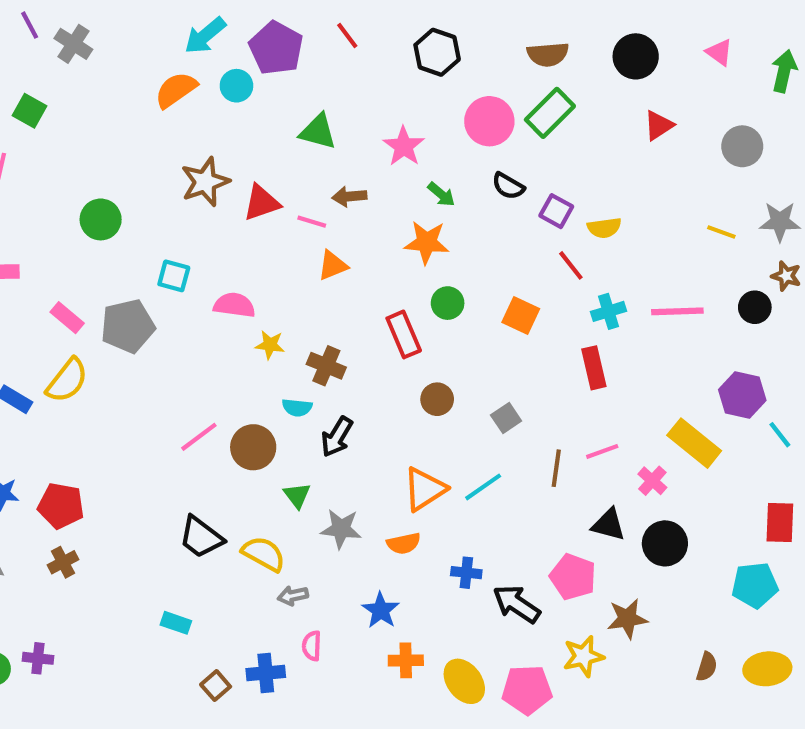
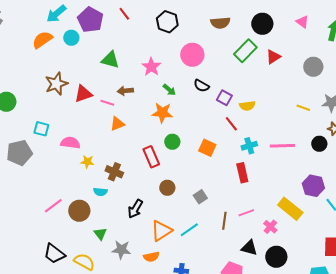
green rectangle: (550, 113) -> (245, 51), moved
black arrow: (337, 437) -> (135, 209), moved

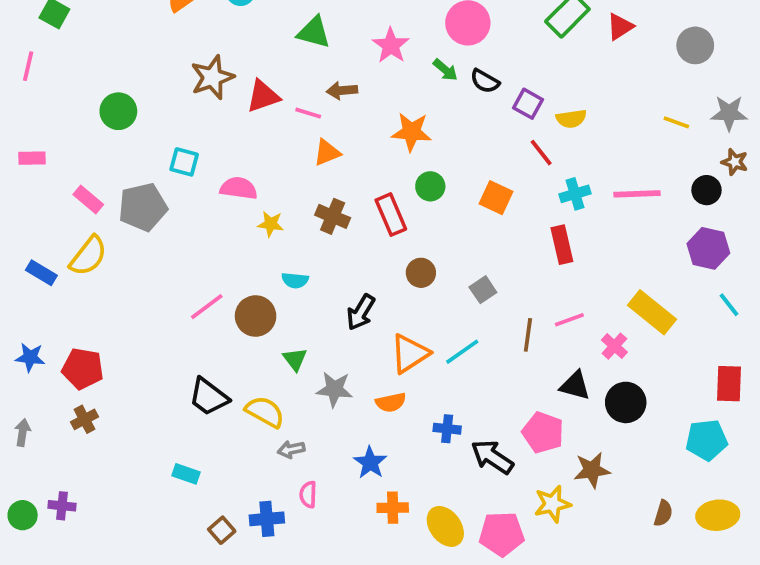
green arrow: (169, 90) -> (445, 70), moved
brown cross: (114, 172) -> (333, 216), moved
purple hexagon: (313, 186) -> (708, 248), moved

